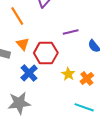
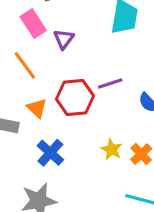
red hexagon: (46, 53) -> (75, 98), moved

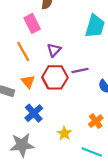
purple triangle: (64, 39) -> (54, 50), moved
yellow star: (112, 149) -> (64, 133), moved

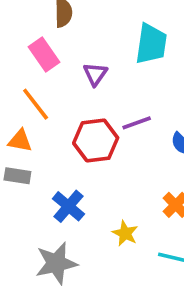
purple triangle: (54, 50) -> (95, 74), moved
orange triangle: (28, 82) -> (20, 141), moved, turned -32

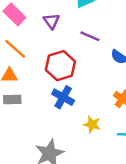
purple line: (137, 123) -> (90, 36), moved, turned 54
blue cross: (68, 206) -> (63, 97), moved

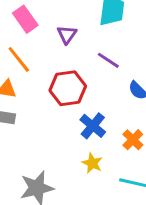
blue cross: (63, 97) -> (93, 126), moved

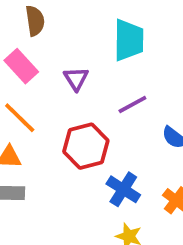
purple line: (108, 60) -> (132, 104), turned -55

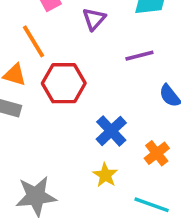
red hexagon: (86, 146) -> (64, 83), moved

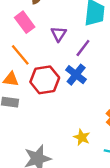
purple line: (139, 56) -> (83, 48), moved, turned -30
blue cross: (111, 131) -> (76, 75), moved

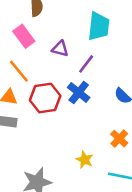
purple triangle: (59, 34) -> (60, 49), turned -49

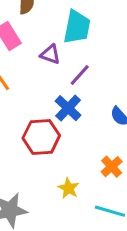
cyan trapezoid: (99, 26) -> (77, 27), moved
red hexagon: (45, 98) -> (41, 137), moved

